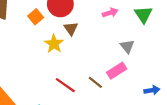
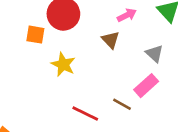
orange square: (36, 17) -> (35, 35), turned -32
brown triangle: (71, 29) -> (110, 40), moved

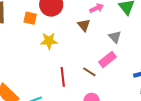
yellow star: (63, 64) -> (49, 41), turned -30
red line: (85, 113) -> (63, 77), turned 54

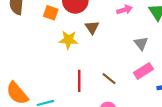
brown triangle: (84, 25) -> (92, 27), moved
pink rectangle: (107, 59) -> (143, 71), moved

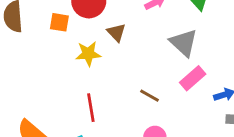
gray triangle: (141, 43) -> (184, 43), size x1.5
red line: (79, 81) -> (91, 108), moved

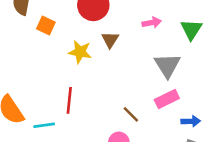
orange square: (59, 22) -> (46, 25), moved
brown line: (149, 96) -> (131, 114), moved

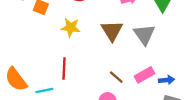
brown triangle: (110, 40) -> (112, 31), moved, size x1.5
pink rectangle: (167, 99) -> (144, 75), moved

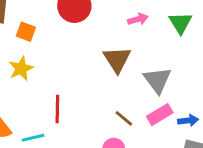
yellow star: (71, 27) -> (21, 69), moved, turned -30
gray triangle: (144, 34) -> (157, 80), moved

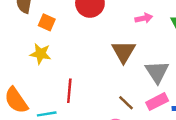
yellow star: (21, 69) -> (40, 54), turned 30

